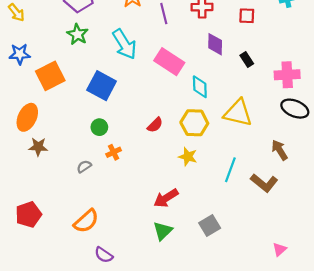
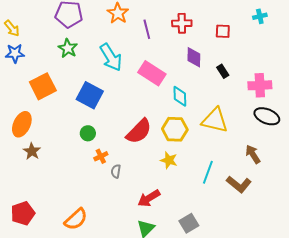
blue star: (20, 54) -> (15, 53), moved
red semicircle: (155, 125) -> (139, 131), size x1.8
brown star: (38, 147) -> (32, 151), turned 30
gray semicircle: (84, 166) -> (116, 171), moved, turned -48

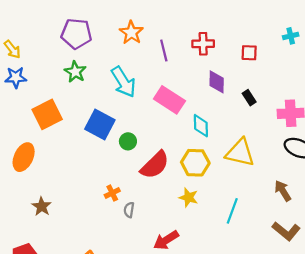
green circle: (88, 133) -> (128, 141), moved
brown star: (32, 151) -> (42, 206), moved
brown L-shape: (239, 184) -> (286, 231), moved

